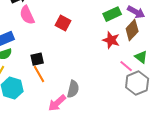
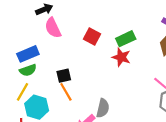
green rectangle: (112, 14) -> (126, 39), moved
red star: (111, 40) -> (121, 57), moved

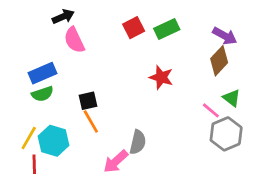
red square: (92, 37) -> (134, 28), moved, turned 35
green rectangle: (126, 39) -> (167, 29), moved
yellow line: (22, 92) -> (29, 138), moved

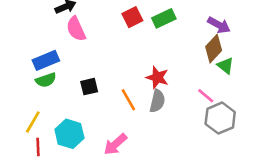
red star: (161, 77) -> (157, 77), moved
green triangle: (232, 98) -> (225, 66), moved
orange line: (91, 121) -> (128, 100), moved
cyan hexagon: (54, 141) -> (69, 134), moved
gray semicircle: (138, 142) -> (157, 101), moved

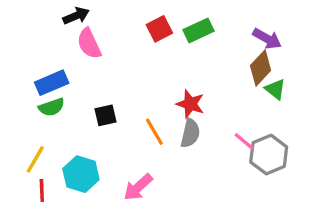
pink line: (206, 96) -> (244, 141), moved

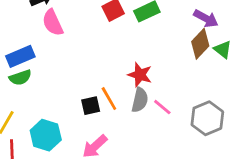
green triangle: (275, 89) -> (223, 49), moved
black square: (105, 115) -> (91, 106), moved
pink line: (244, 141) -> (162, 107), moved

